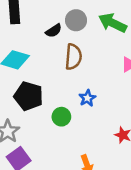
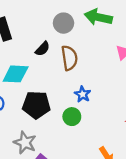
black semicircle: (54, 31) -> (43, 49), moved
blue star: (87, 98) -> (83, 94), moved

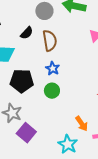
blue star: (83, 94) -> (53, 68), moved

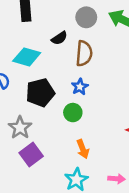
black pentagon: (22, 81) -> (40, 93), turned -30
orange arrow: (82, 124) -> (83, 149), moved

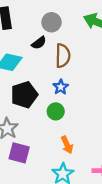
gray circle: (86, 17) -> (51, 22), moved
purple square: (31, 154) -> (19, 153), turned -35

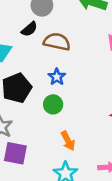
brown semicircle: (63, 56) -> (57, 42), turned -75

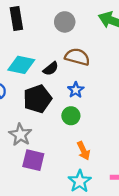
black semicircle: (29, 29) -> (51, 69), moved

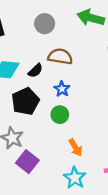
purple square: (33, 160) -> (27, 162), turned 30

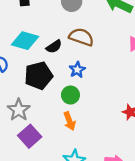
orange arrow: (75, 147) -> (70, 121), moved

